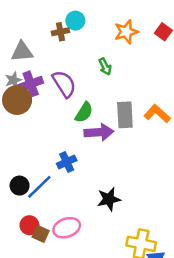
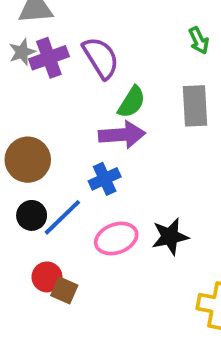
green arrow: (105, 66) -> (199, 41), moved
brown circle: (17, 100) -> (28, 160), moved
purple arrow: (99, 132) -> (122, 135), moved
pink ellipse: (67, 228) -> (116, 238), moved

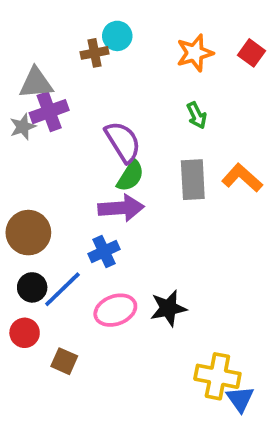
purple cross: (49, 58) -> (49, 112), moved
purple semicircle: (101, 58) -> (123, 142), moved
red circle: (47, 277) -> (25, 333), moved

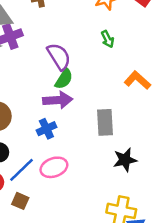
gray rectangle: (193, 180) -> (105, 122), moved
blue line: (62, 289) -> (22, 170), moved
black star: (168, 308) -> (125, 160), moved

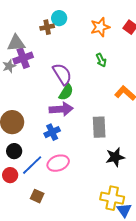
brown square: (20, 201) -> (37, 196), moved

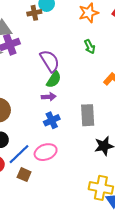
purple arrow: (61, 109) -> (49, 97), size x0.6
blue cross: (52, 132) -> (52, 120), moved
brown square: (37, 196) -> (24, 175), moved

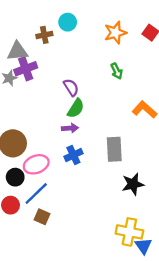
brown cross: (34, 13) -> (44, 35), moved
purple semicircle: (50, 61) -> (71, 87), size x0.7
pink ellipse: (46, 152) -> (36, 164), moved

